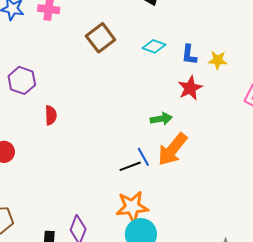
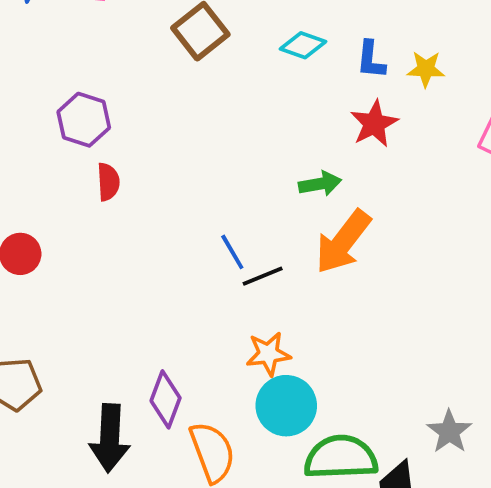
purple hexagon: (22, 80) -> (84, 120), moved
blue line: (143, 157) -> (232, 252), moved
orange star: (132, 207) -> (268, 354), size x0.7

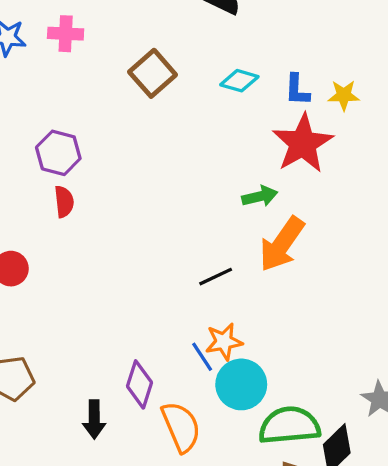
red star: (374, 124) -> (303, 143), size x1.5
red semicircle: (108, 182) -> (64, 202), moved
blue line: (232, 252) -> (202, 357), moved
black arrow: (110, 438) -> (94, 419), size x0.7

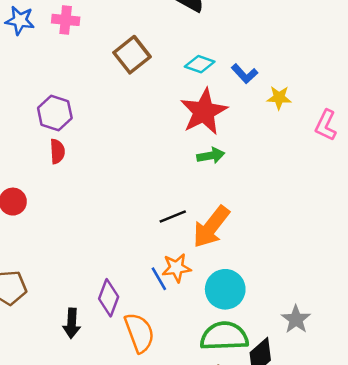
blue L-shape: (297, 90) -> (245, 74), turned -48
yellow star: (344, 95) -> (279, 98), moved
red star: (303, 143) -> (204, 112), moved
orange arrow: (282, 244) -> (211, 227), moved
cyan circle: (241, 384) -> (225, 289), moved

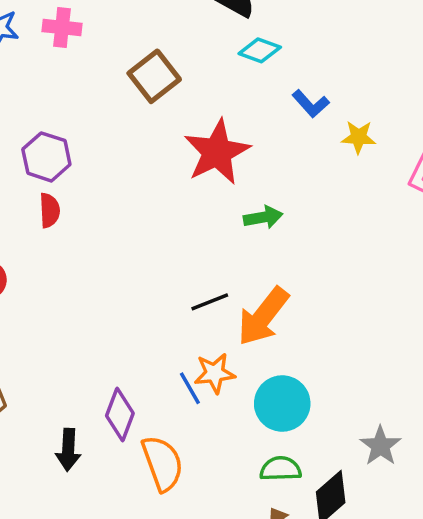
cyan diamond: (200, 64) -> (260, 50), moved
red star: (204, 112) -> (217, 152), moved
green semicircle: (224, 336) -> (281, 469), size x0.6

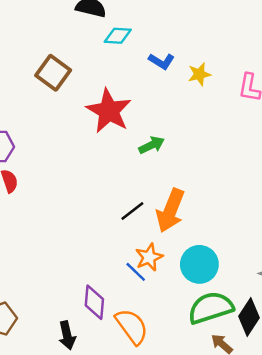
green semicircle: (281, 469) -> (211, 308), size x1.6

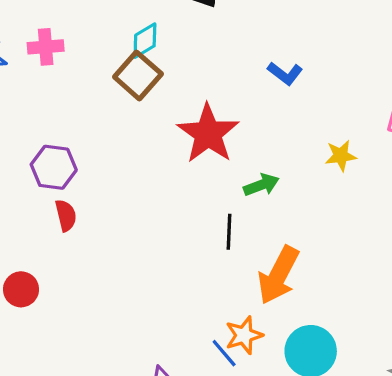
cyan diamond: (118, 36) -> (145, 41), moved, turned -40
yellow star: (199, 74) -> (341, 156), moved
black line: (132, 211) -> (229, 232), moved, turned -55

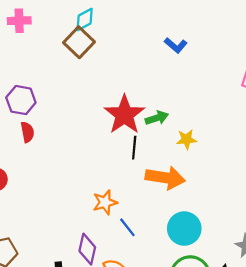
red star: (208, 134) -> (124, 115), moved
yellow star: (341, 156) -> (187, 139), moved
orange arrow: (278, 275) -> (165, 178), turned -111
orange star: (244, 335) -> (105, 202), moved

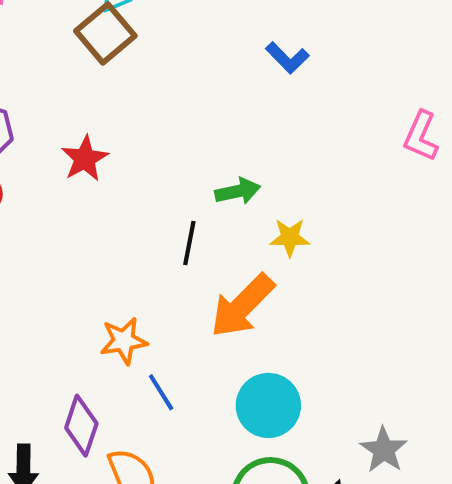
red star: (124, 115) -> (85, 159), moved, size x0.6
orange arrow: (165, 178) -> (242, 306), turned 120

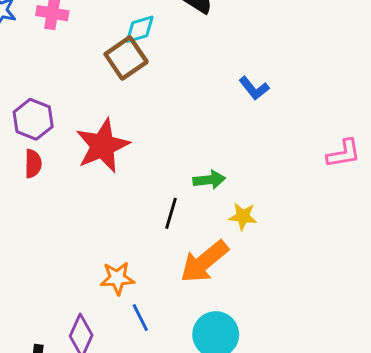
pink L-shape: (421, 136) -> (344, 154), turned -129
red star: (85, 159) -> (103, 146), size x1.6

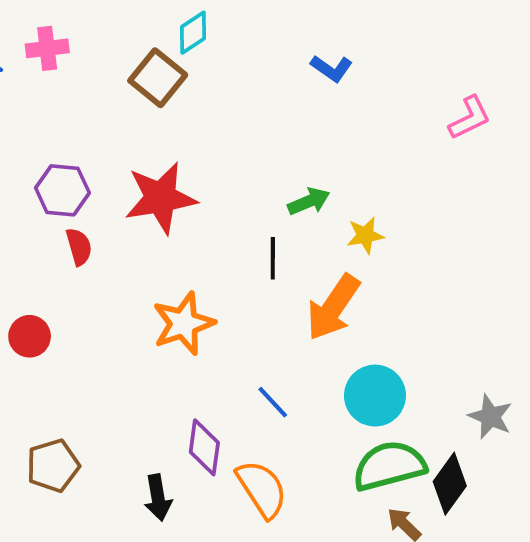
cyan diamond: (140, 29) -> (193, 33), moved
red star: (103, 146) -> (161, 198), turned 30
orange star: (117, 278) -> (184, 323), moved, size x1.4

